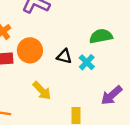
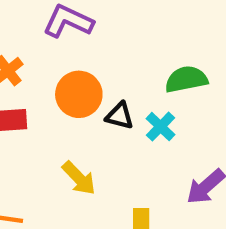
orange circle: (30, 50) -> (79, 94), moved

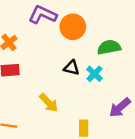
orange circle: (79, 94) -> (73, 27), moved

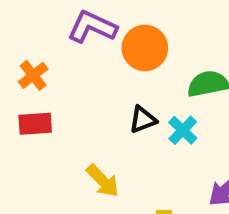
black triangle: (72, 68) -> (143, 120), turned -35

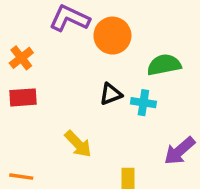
cyan cross: (183, 130) -> (143, 103), turned -35

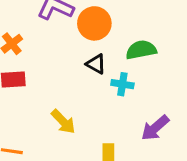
black triangle: (111, 94) -> (96, 64), moved, turned 50

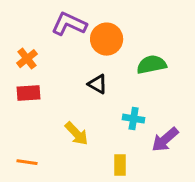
black triangle: (96, 64) -> (98, 84), moved
cyan cross: (122, 84) -> (134, 119), moved

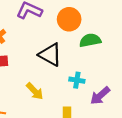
orange circle: (107, 39) -> (69, 19), moved
black triangle: (98, 84) -> (50, 55), size x1.6

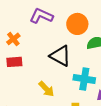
cyan cross: (77, 80) -> (84, 79), size x1.5

